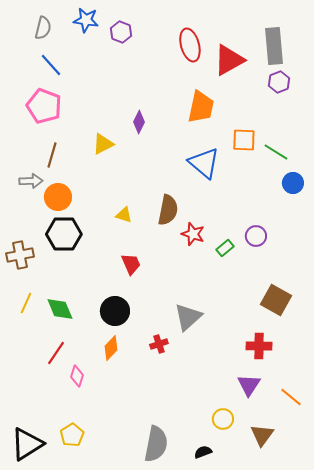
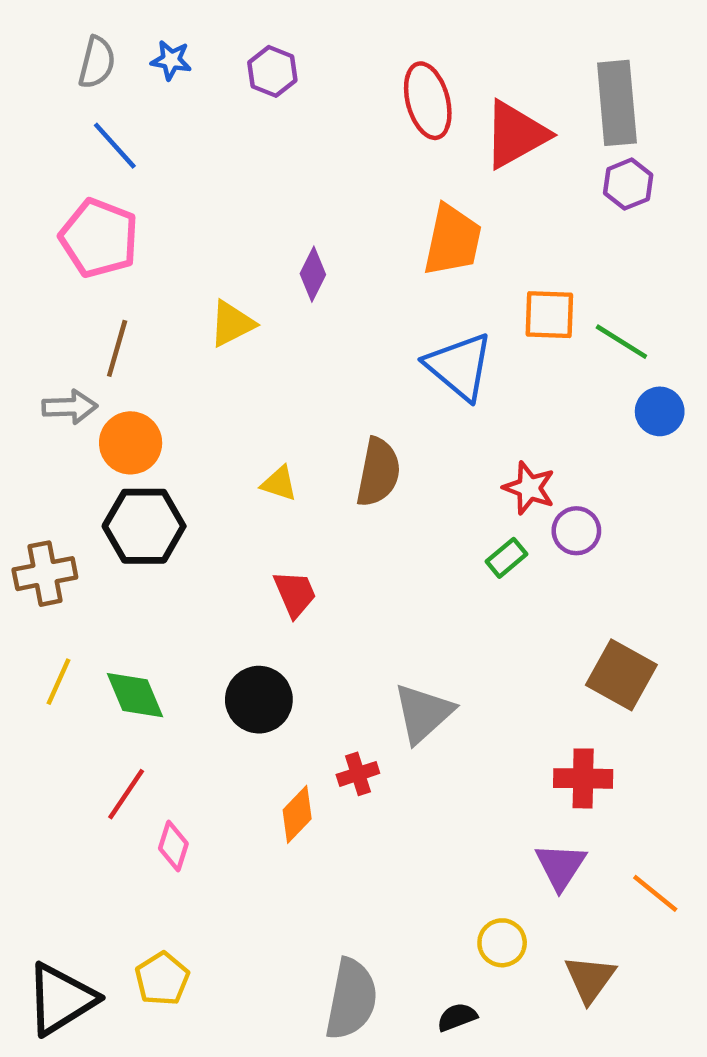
blue star: (86, 20) -> (171, 60), moved, size x0.7
red star: (193, 234) -> (529, 488), moved
orange diamond: (111, 348) -> (297, 814), moved

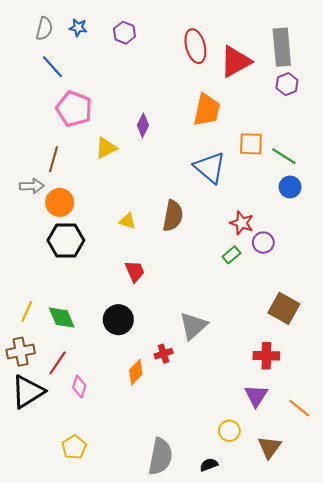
pink pentagon: (99, 238) -> (74, 109), moved
blue circle: (660, 411) -> (290, 187), moved
brown cross: (45, 574) -> (21, 352), moved
black triangle: (61, 999) -> (28, 392), moved

